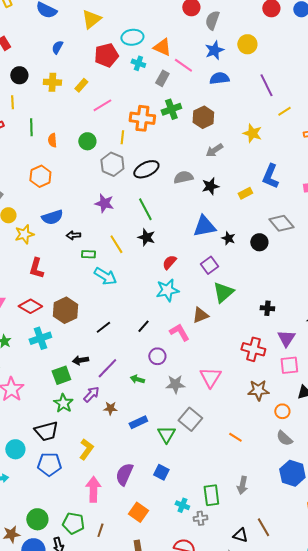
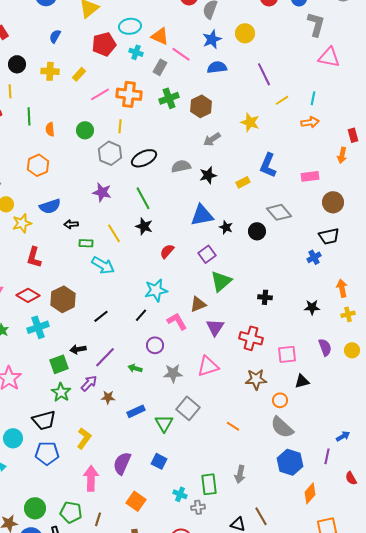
orange cross: (142, 118) -> (129, 94), moved
cyan star: (167, 290) -> (156, 290), moved
purple triangle: (286, 338) -> (215, 327), moved
pink triangle: (210, 377) -> (208, 366), turned 40
gray semicircle: (284, 438) -> (282, 427), size x1.4

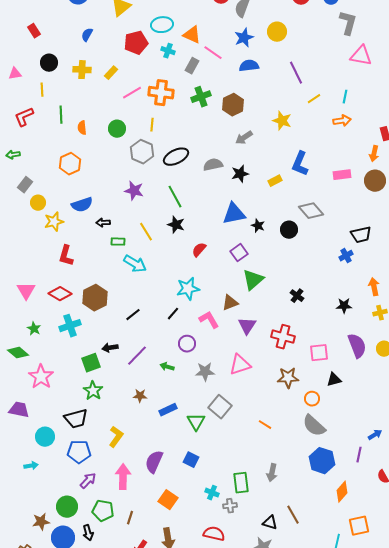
brown circle: (333, 202) -> (375, 181), moved
black cross: (265, 297) -> (297, 296), turned 32
purple semicircle: (325, 347) -> (357, 346), size x1.4
purple arrow: (89, 383) -> (88, 481), moved

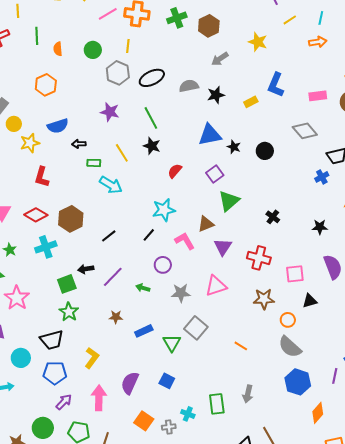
gray diamond: (311, 211) -> (305, 131), moved
gray cross: (230, 506) -> (169, 427), moved

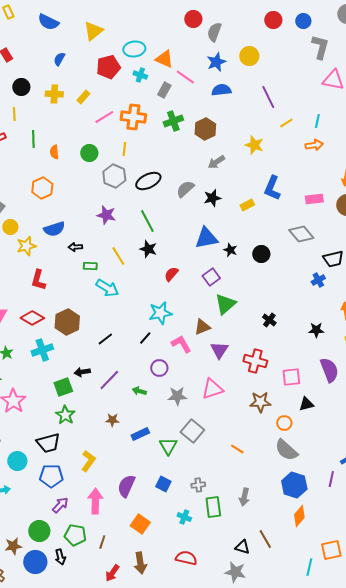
gray semicircle: (189, 86) -> (185, 189), turned -30
orange diamond: (318, 413) -> (299, 516), moved
gray cross: (169, 427) -> (198, 485), moved

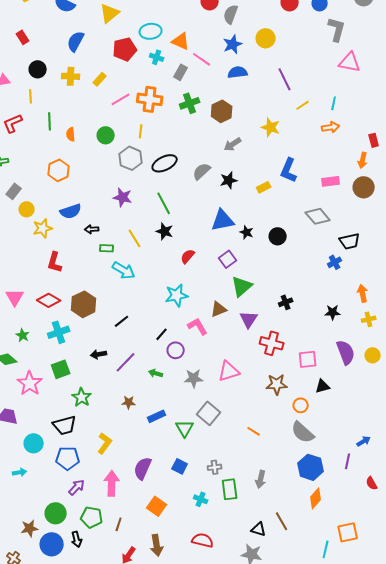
blue semicircle: (59, 59) -> (76, 41), size x1.5
black cross: (269, 320) -> (286, 302), turned 32
black line: (145, 338) -> (162, 334), moved
purple triangle: (219, 350) -> (249, 319), moved
green square: (63, 387) -> (61, 369), moved

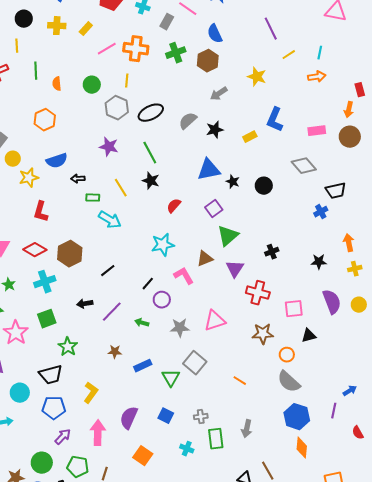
blue semicircle: (238, 72) -> (215, 34), moved, turned -108
orange diamond: (316, 498) -> (302, 448), turned -35

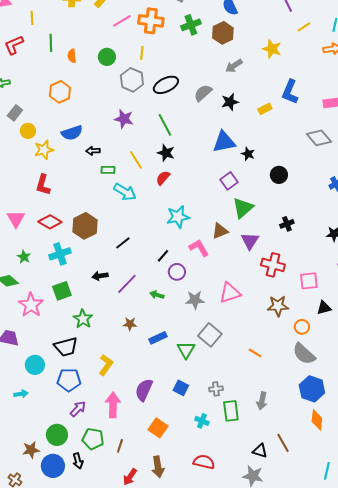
black circle: (264, 186) -> (279, 175), moved
red semicircle: (174, 206) -> (163, 178), moved
red L-shape: (41, 212) -> (43, 185), moved

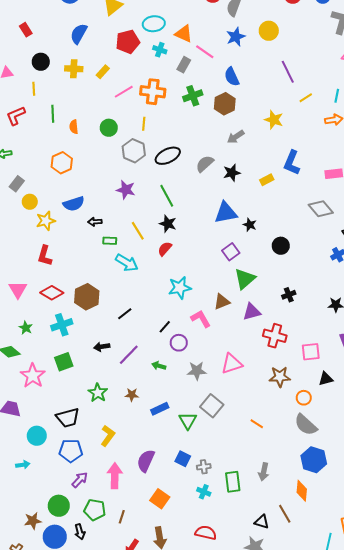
purple triangle: (250, 241) -> (252, 312), turned 42
green star: (83, 319) -> (98, 393), moved
gray cross: (216, 389) -> (204, 467), moved
orange diamond: (317, 420) -> (302, 491), moved

